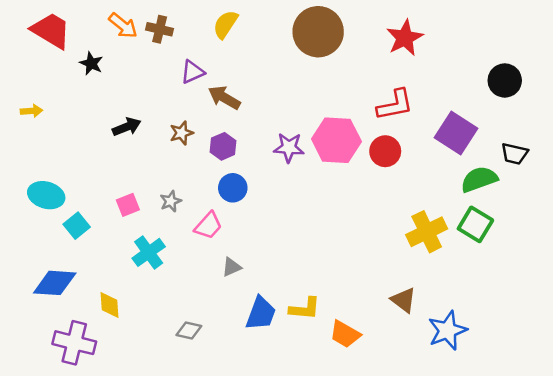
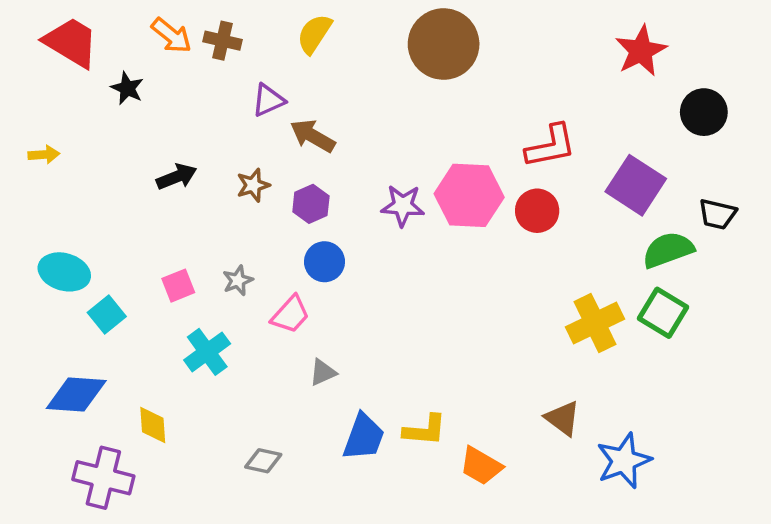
red star: (405, 38) -> (641, 51), moved

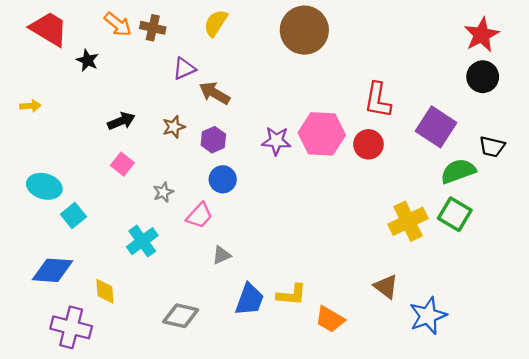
red star: (641, 51) -> (482, 35), moved
red L-shape: (551, 146) -> (378, 100), turned 111
pink square: (178, 286) -> (122, 164), moved, turned -30
gray diamond: (263, 461) -> (181, 316), size x1.4

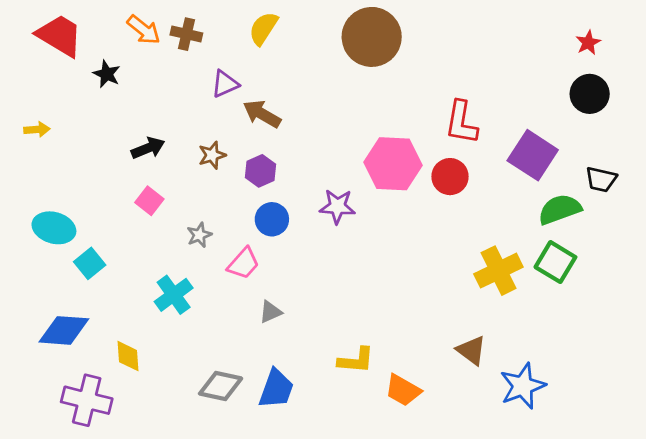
red star: (482, 35) -> (588, 43), size x0.6
purple star: (276, 141) -> (337, 206), moved
blue trapezoid: (250, 299) -> (276, 389), moved

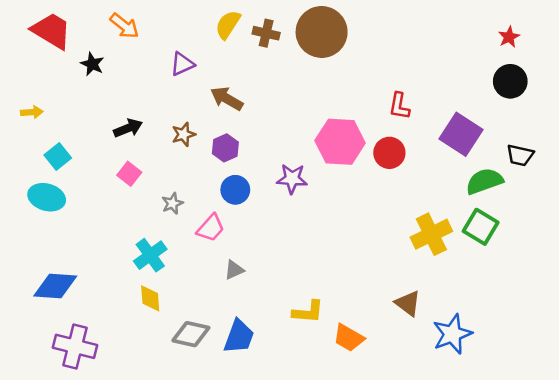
brown cross: (186, 34) -> (266, 33), moved
purple triangle: (225, 84) -> (182, 64), moved
red L-shape: (461, 122) -> (399, 106), size x0.7
cyan square: (90, 263) -> (58, 157), moved
yellow diamond: (128, 356) -> (150, 298), moved

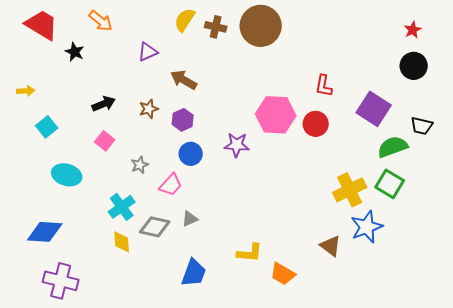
cyan ellipse: (47, 197) -> (67, 175), moved
gray diamond: (191, 334) -> (155, 227), moved
blue star: (452, 334) -> (367, 227), moved

